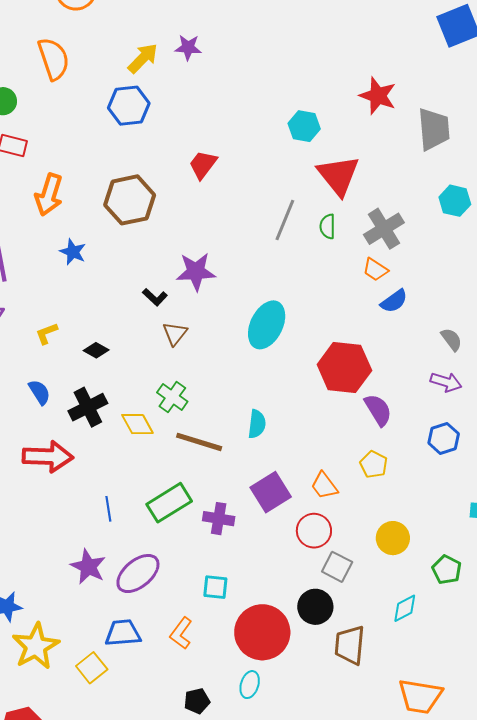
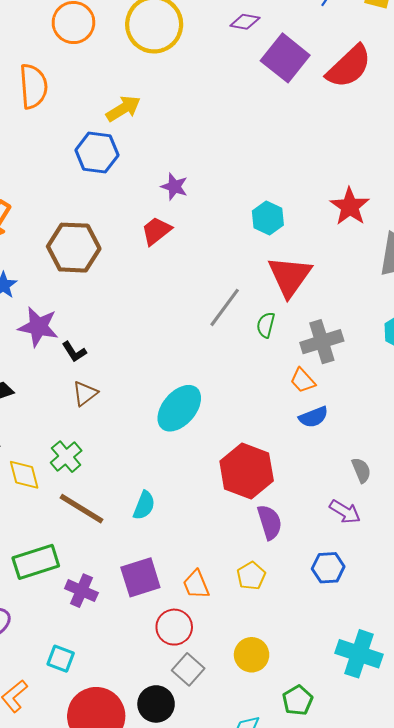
purple star: (188, 47) -> (174, 187), moved
purple star: (196, 272) -> (38, 327), moved

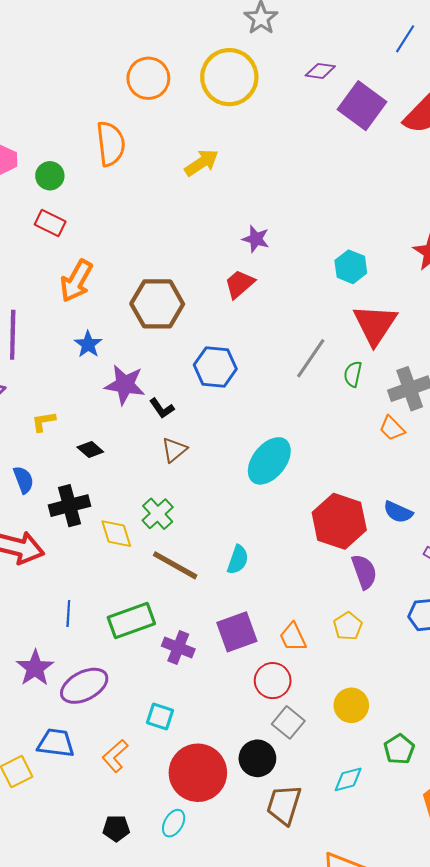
blue hexagon: (97, 153) -> (215, 367), moved
blue semicircle: (313, 417) -> (398, 512), moved, turned 48

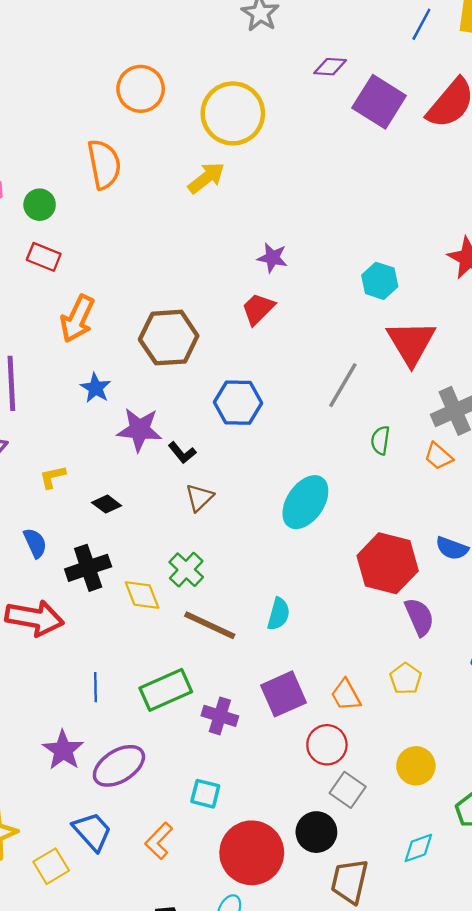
yellow circle: (229, 77) -> (233, 113), moved
green semicircle: (353, 374) -> (380, 440), moved
blue trapezoid: (56, 743) -> (92, 831), turned 45

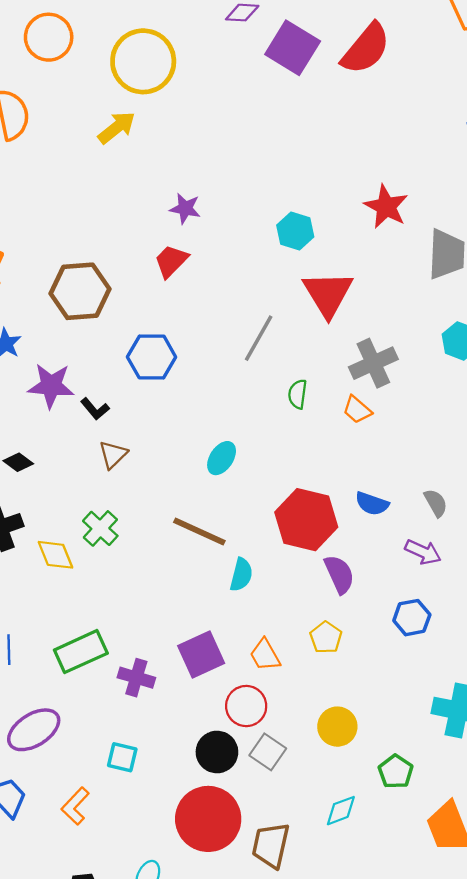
cyan ellipse: (305, 502) -> (222, 458), size x0.6
cyan semicircle: (279, 614) -> (241, 575), moved
brown line: (210, 625) -> (199, 532), moved
black circle: (316, 832) -> (217, 752), moved
red circle: (252, 853) -> (208, 819), moved

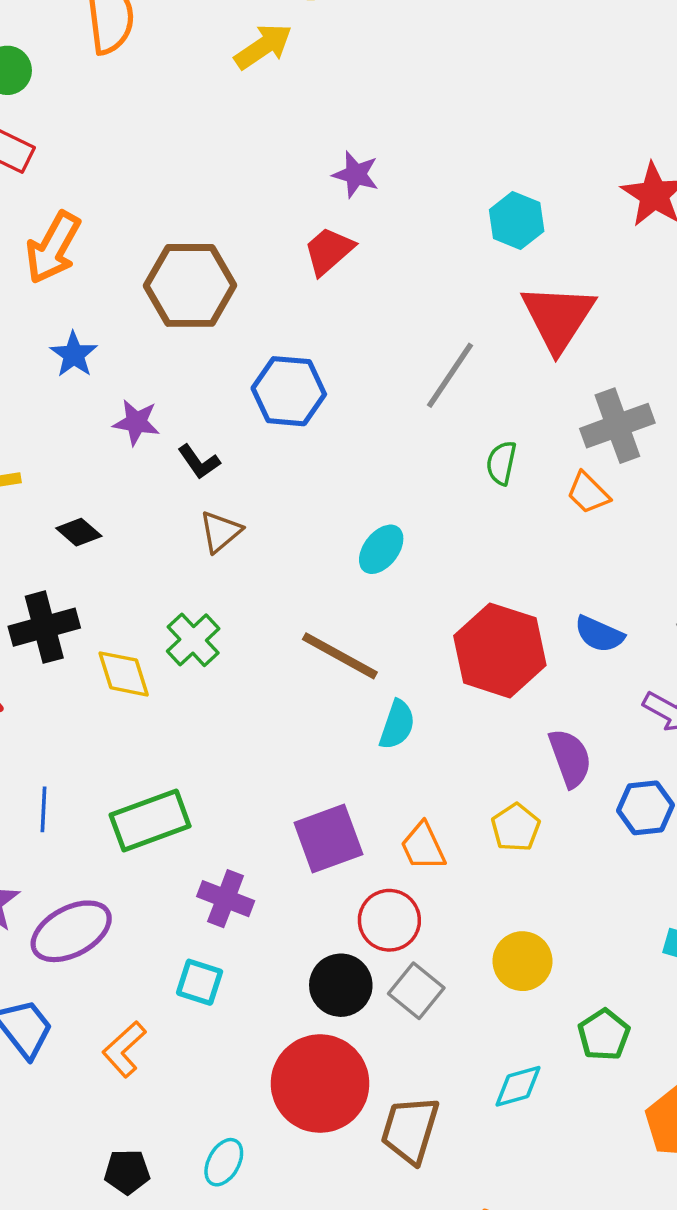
purple star: (51, 386) -> (136, 422), size x0.7
purple semicircle: (339, 574) -> (570, 758), moved
purple cross: (136, 678) -> (226, 899), moved

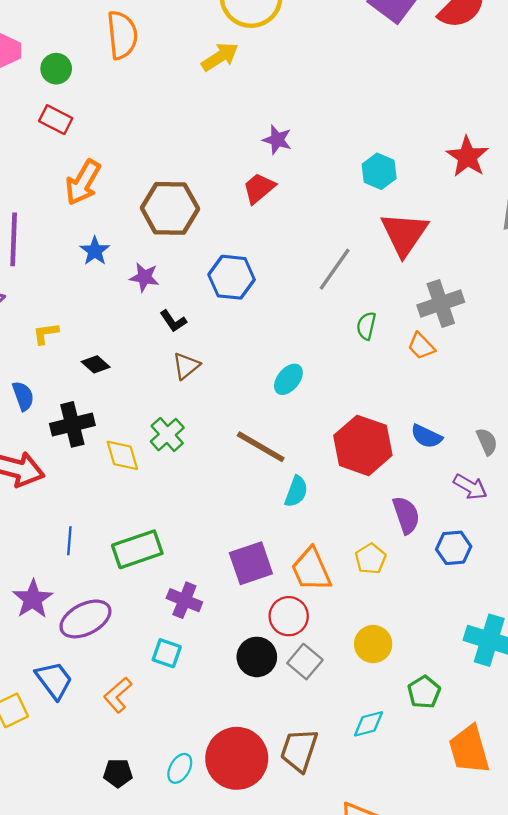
purple star: (136, 422) -> (144, 277), moved
orange trapezoid: (423, 846) -> (311, 570), size x1.4
red circle: (320, 1084) -> (237, 758), moved

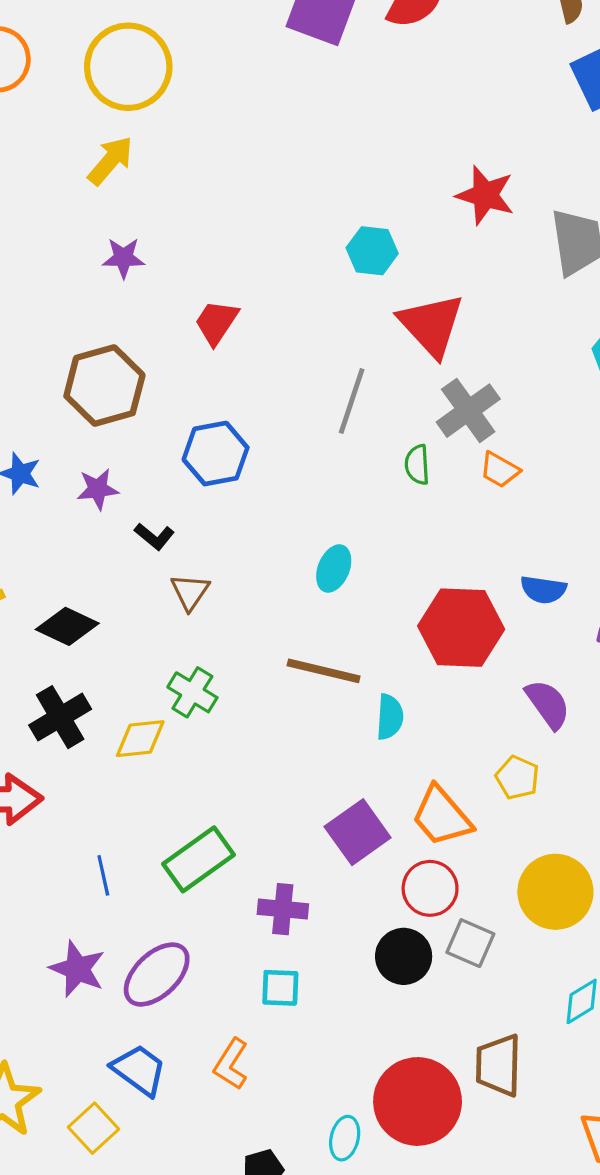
purple star: (277, 140) -> (124, 258), moved
gray cross: (441, 304) -> (468, 411), moved
black diamond: (96, 364) -> (67, 626), size x1.5
yellow diamond: (122, 455) -> (140, 739), turned -63
yellow circle: (373, 644) -> (555, 892), size x1.4

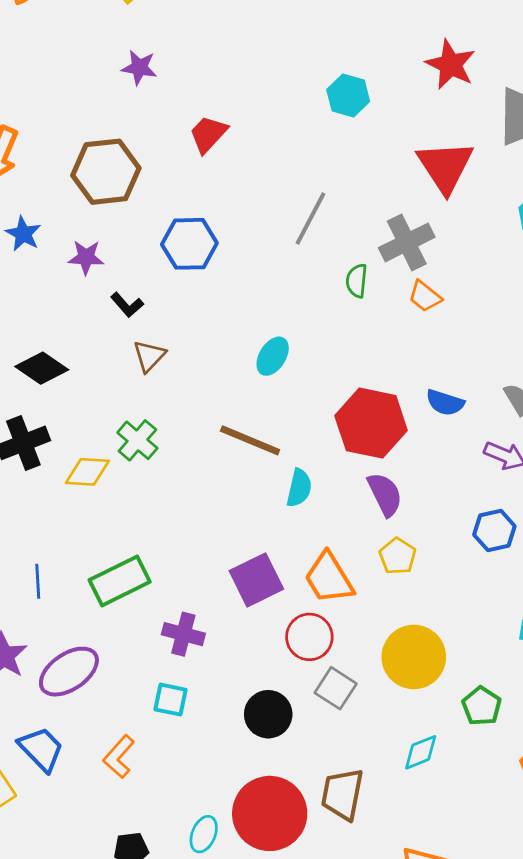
red triangle: (431, 325) -> (445, 166), moved
purple semicircle: (548, 704) -> (385, 494), moved
black circle: (404, 956) -> (268, 714), moved

